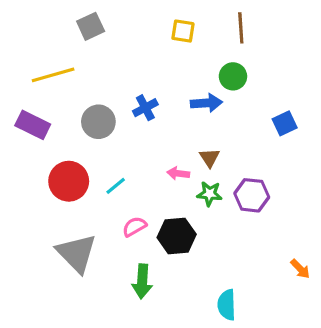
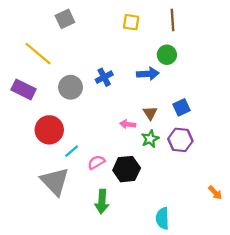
yellow line: (53, 75) -> (38, 54), turned 56
blue square: (285, 123) -> (181, 107), moved
cyan line: (116, 186) -> (72, 151), moved
green star: (210, 194) -> (150, 139), turned -30

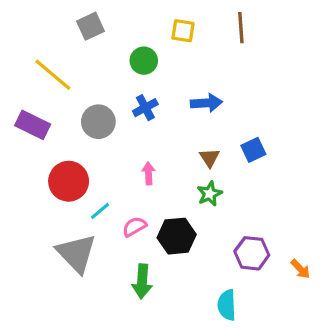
green circle: (167, 55) -> (144, 61), moved
pink arrow: (128, 124) -> (148, 173), moved, turned 80
purple hexagon: (180, 140) -> (252, 253), moved

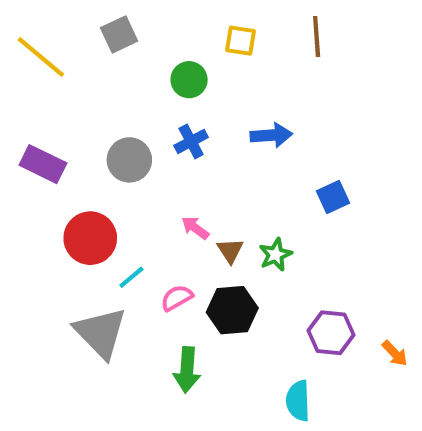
yellow line: (53, 75) -> (41, 57), moved
brown triangle: (210, 158) -> (230, 250), moved
pink arrow: (148, 173) -> (195, 228), turned -50

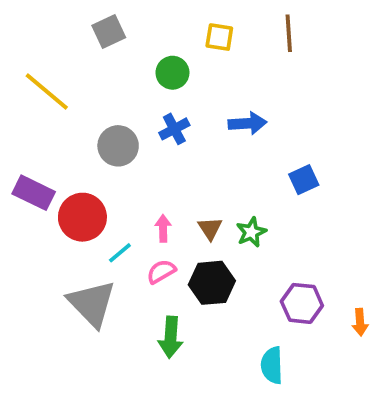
yellow line: (41, 57) -> (47, 91), moved
purple rectangle: (43, 164) -> (34, 193), moved
pink arrow: (195, 228) -> (163, 228), moved, turned 52
orange arrow: (395, 353) -> (360, 322), turned 40

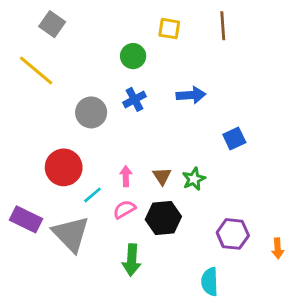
gray square: (109, 31) -> (52, 24), moved, turned -30
purple rectangle: (34, 193) -> (26, 219), moved

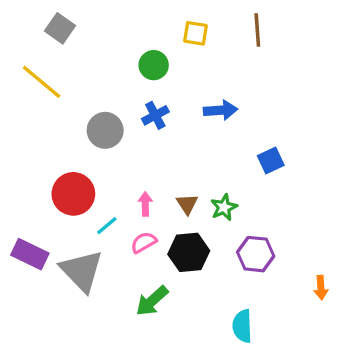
purple hexagon: (233, 234) -> (256, 254), moved
green arrow: (132, 260) -> (152, 301), turned 44

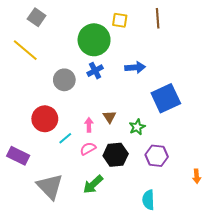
green circle: (154, 65) -> (94, 40), size x1.8
blue square: (271, 160) -> (166, 98), size x1.8
brown triangle: (187, 204) -> (109, 117), moved
gray triangle: (82, 271) -> (50, 186), moved

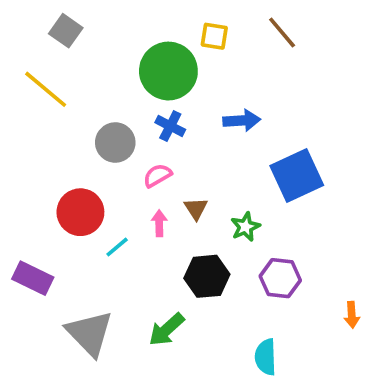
brown line: (158, 18) -> (282, 33), turned -36
blue cross: (95, 71) -> (170, 126), turned -35
pink semicircle: (88, 149) -> (157, 176), moved

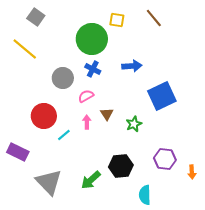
black hexagon: (207, 276) -> (121, 166), moved
purple hexagon: (280, 278) -> (165, 159), moved

